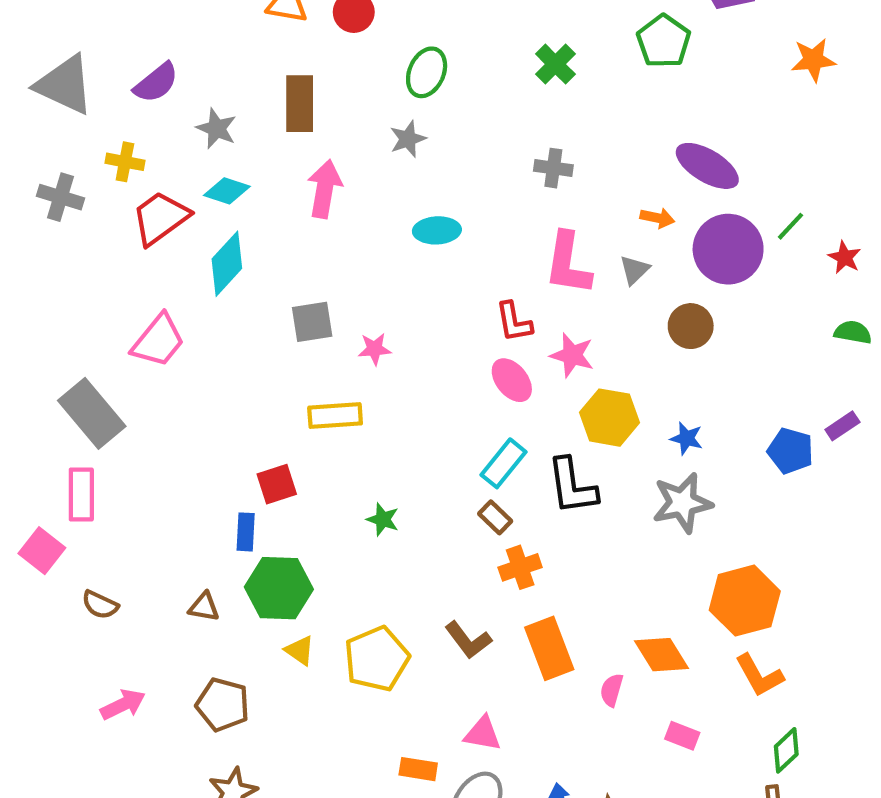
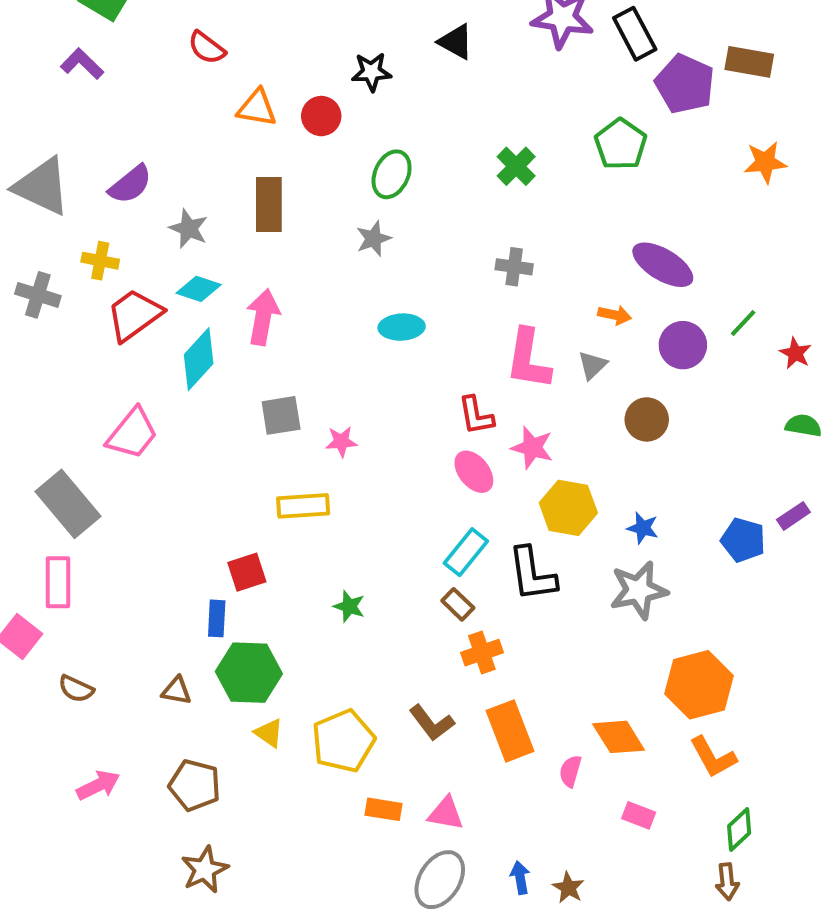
pink arrow: (325, 189) -> (263, 317), moved
purple circle: (728, 249) -> (683, 345), size x0.7
orange rectangle: (418, 769) -> (383, 809), moved

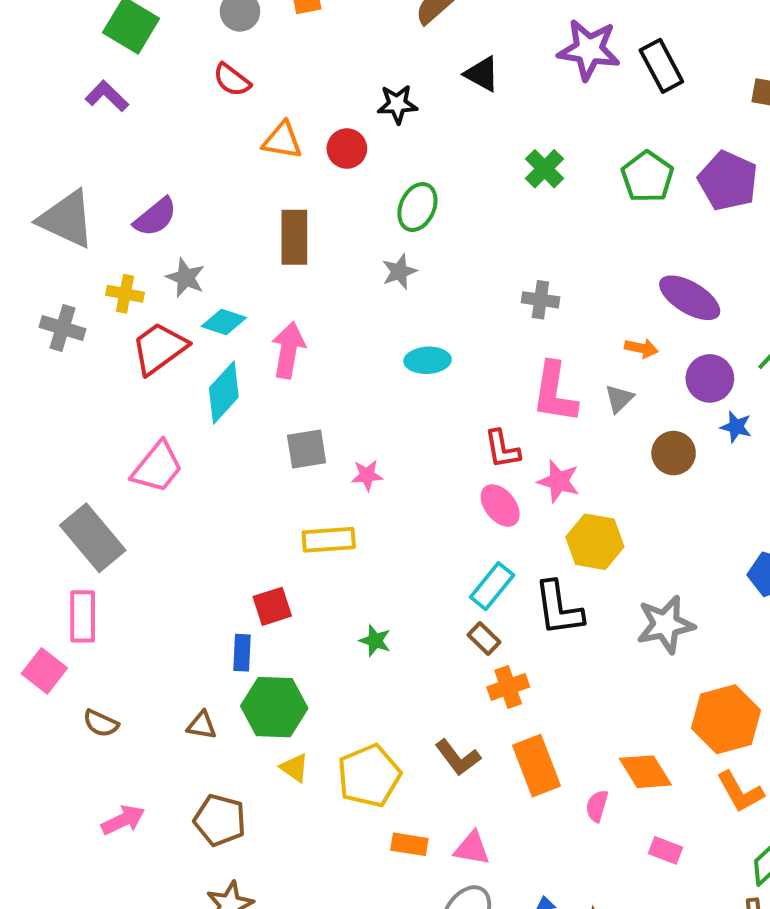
purple pentagon: (685, 84) -> (728, 181), moved
green cross: (516, 166) -> (545, 169), moved
gray star: (189, 229) -> (186, 278), moved
blue star: (643, 528) -> (736, 427), moved

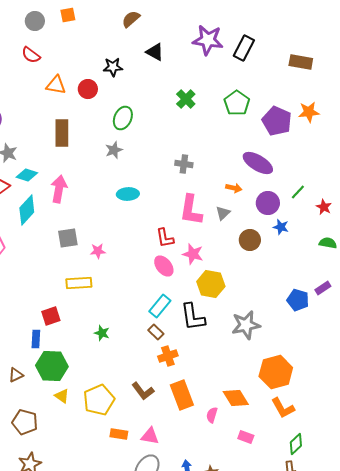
black rectangle: (661, 66) -> (244, 48), turned 55
purple pentagon: (728, 181) -> (277, 121), moved
brown triangle: (202, 725) -> (16, 375), turned -35

